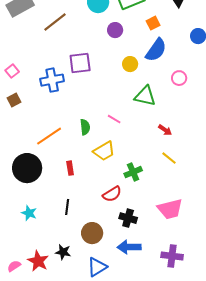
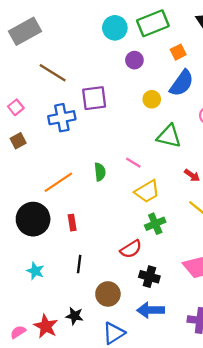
brown line: (55, 22) -> (53, 73), moved, turned 70
yellow trapezoid: (104, 151) -> (147, 191), moved
red rectangle: (70, 168) -> (72, 223), moved

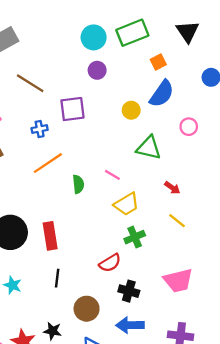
purple circle: (134, 60) -> (97, 70), moved
blue cross: (62, 118) -> (40, 129), size x0.6
orange line: (58, 182) -> (48, 163), moved
red rectangle: (72, 223) -> (50, 236), size x1.6

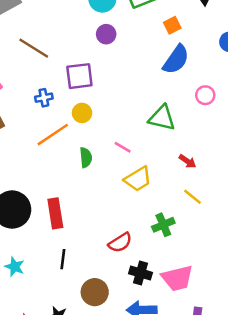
yellow circle: (131, 110) -> (82, 113), moved
green cross: (135, 237) -> (163, 225), moved
pink trapezoid: (178, 281) -> (177, 278), moved

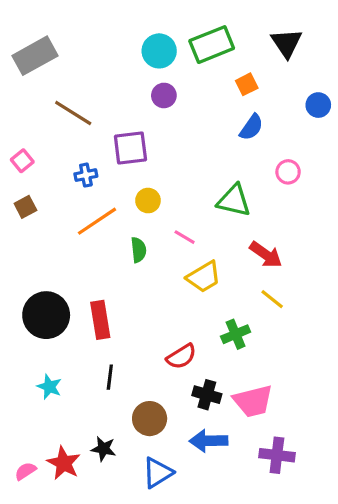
blue semicircle: (176, 60) -> (251, 127), size x0.7
yellow circle: (82, 113) -> (148, 201), moved
red arrow: (187, 161) -> (266, 255), size x1.5

